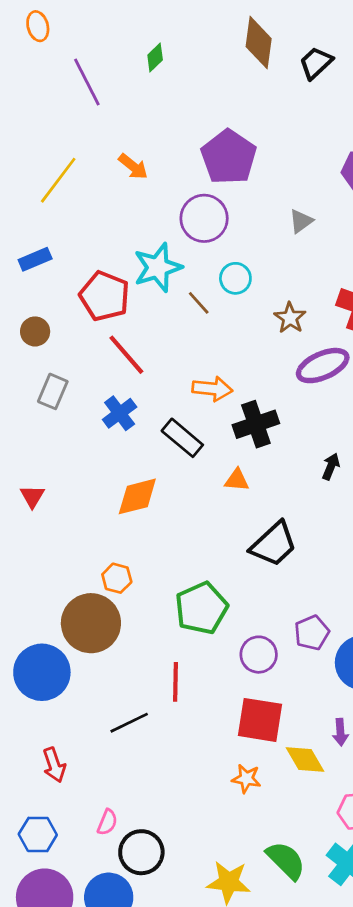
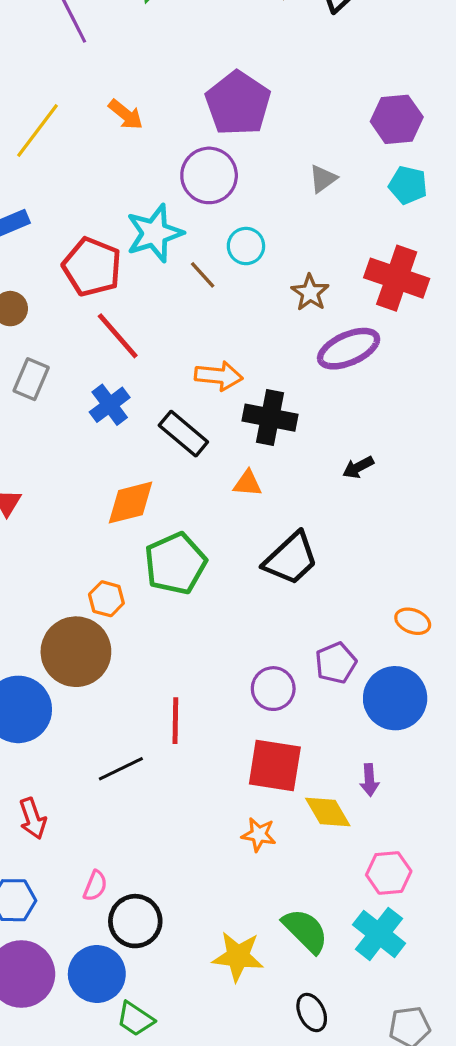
black cross: (256, 424) -> (270, 418), turned 30
black arrow: (331, 466) -> (358, 467), turned -140
green pentagon: (201, 608) -> (175, 564), moved

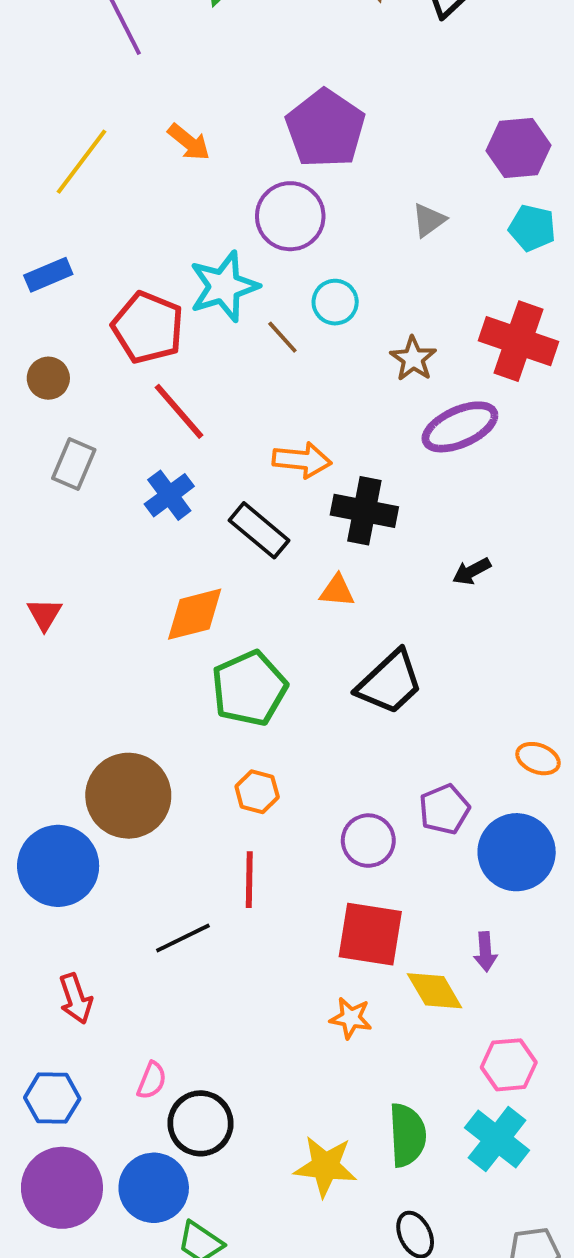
orange hexagon: (106, 599) -> (257, 792), moved
green semicircle: (305, 931) -> (407, 1135), turned 42

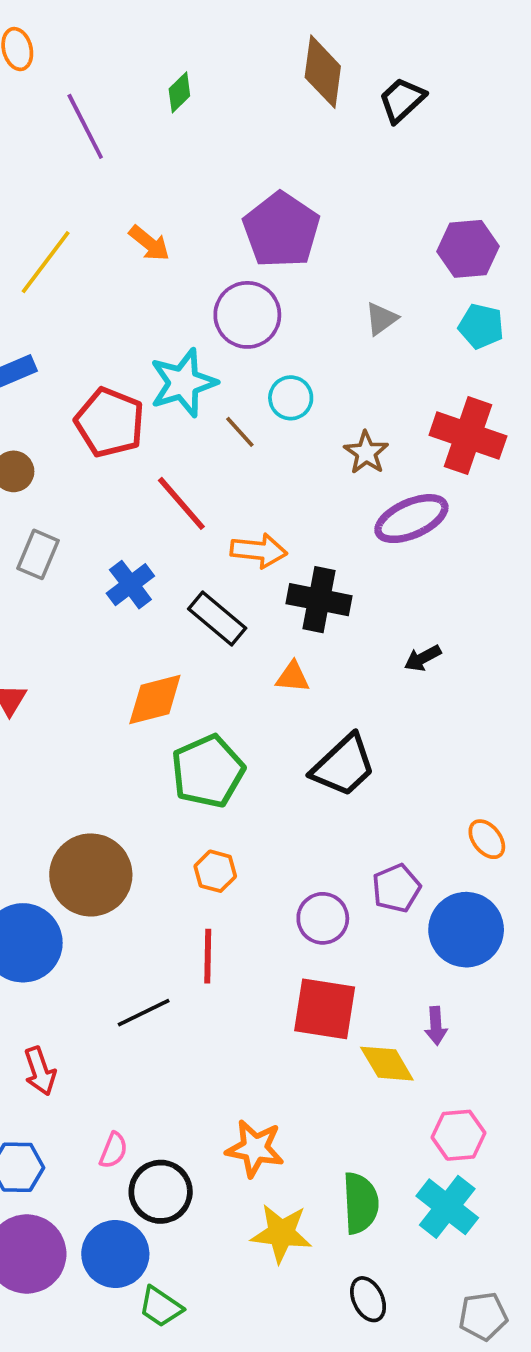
red line: (179, 411) -> (181, 503), moved
orange ellipse: (538, 759) -> (487, 839), turned 30
orange star: (351, 1018) -> (255, 1148), moved, size x1.4

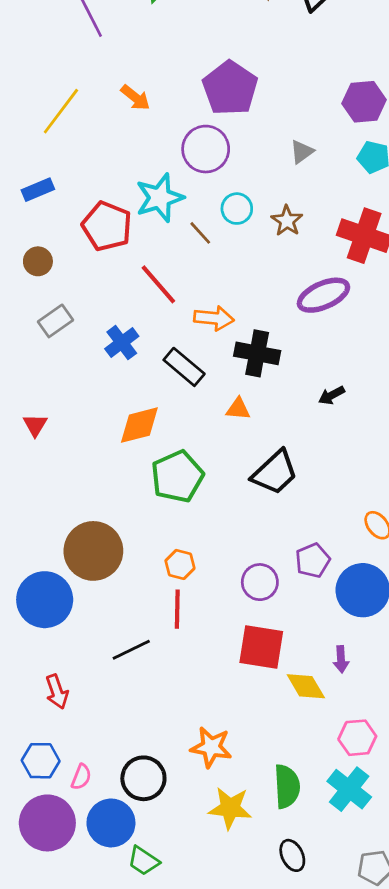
brown star: (366, 453) -> (287, 221), moved
gray rectangle: (38, 554) -> (55, 321), turned 32
orange hexagon: (215, 871) -> (180, 564), moved
pink semicircle: (113, 1150) -> (81, 777), moved

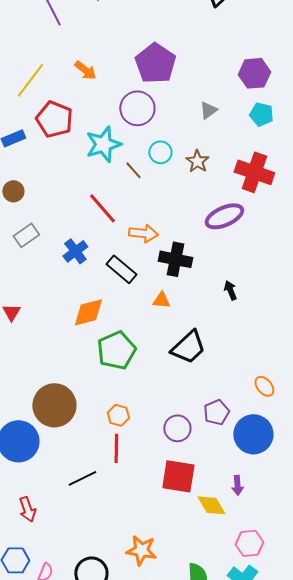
red pentagon: (107, 226) -> (54, 119), moved
black arrow: (332, 395) -> (230, 290), turned 96

